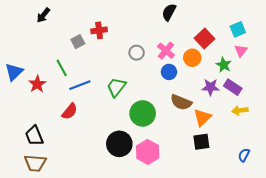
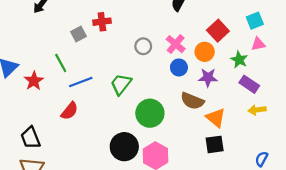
pink triangle: (241, 51) -> (258, 44), turned 40
purple star: (210, 87) -> (208, 77), moved
orange triangle: (202, 118) -> (216, 118), turned -36

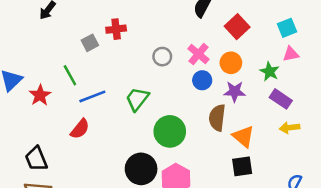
red square: (218, 31) -> (237, 27), moved
brown semicircle: (192, 101) -> (217, 118), turned 75

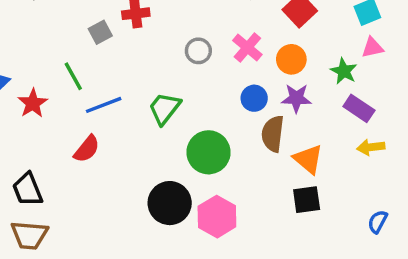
blue circle: (202, 80) -> (254, 98), moved

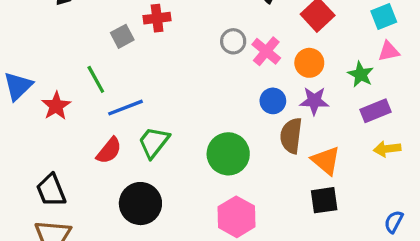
gray circle: (198, 51) -> (233, 41), moved
green trapezoid: (165, 108) -> (154, 142), moved
purple rectangle: (359, 108) -> (376, 111), turned -56
black circle: (170, 203) -> (140, 204), moved

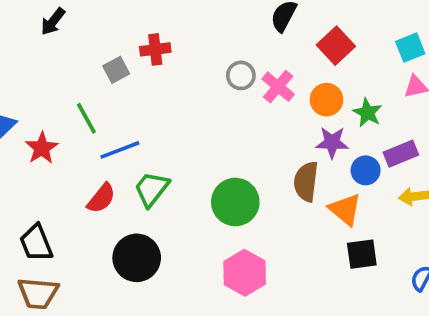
green star: (361, 74) -> (367, 113), moved
blue circle: (273, 101) -> (366, 170), moved
black square: (324, 200) -> (362, 254), moved

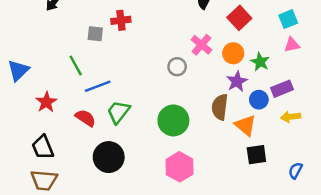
gray square: (116, 70) -> (95, 34), turned 35
gray circle: (241, 75) -> (177, 67), moved
purple star: (332, 142) -> (237, 81), turned -30
red star: (42, 148) -> (46, 102), moved
red semicircle: (101, 198) -> (85, 118), turned -95

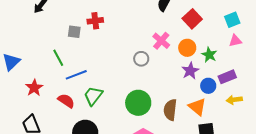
brown semicircle: (220, 107) -> (170, 110), moved

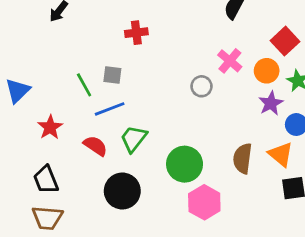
red square: (192, 19) -> (285, 41), moved
gray square: (74, 32) -> (112, 75), moved
green circle: (138, 103) -> (185, 164), moved

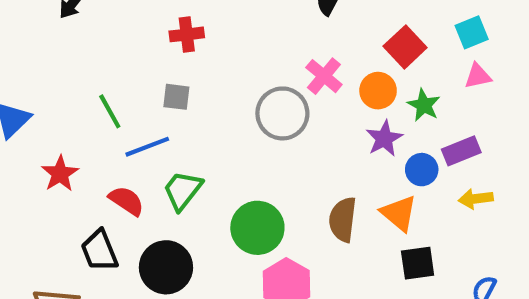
gray square: (112, 75) -> (176, 97), moved
gray circle: (202, 86) -> (282, 113), size x1.6
black trapezoid: (46, 180) -> (99, 251), moved

